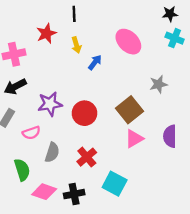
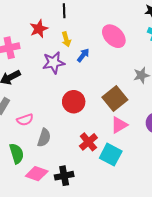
purple star: (50, 104) -> (54, 63), moved
red cross: (87, 157) -> (88, 142), moved
cyan square: (115, 184) -> (111, 155), moved

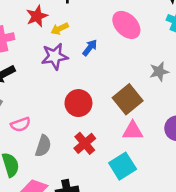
yellow arrow: (66, 39) -> (60, 29), moved, turned 80
pink triangle: (119, 125) -> (133, 131), turned 30
red cross: (88, 142) -> (85, 143), moved
cyan square: (111, 155) -> (123, 166), turned 30

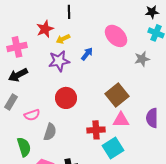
gray star: (159, 72) -> (142, 59), moved
red circle: (78, 103) -> (66, 98), moved
red cross: (85, 143) -> (96, 130), moved, turned 36

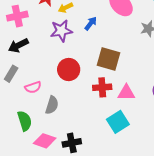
brown square: (117, 95) -> (108, 59), moved, turned -35
red cross: (96, 130) -> (102, 87), moved

